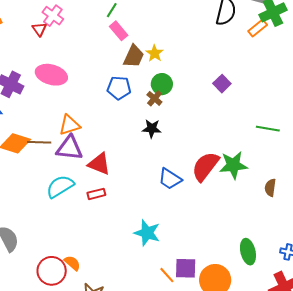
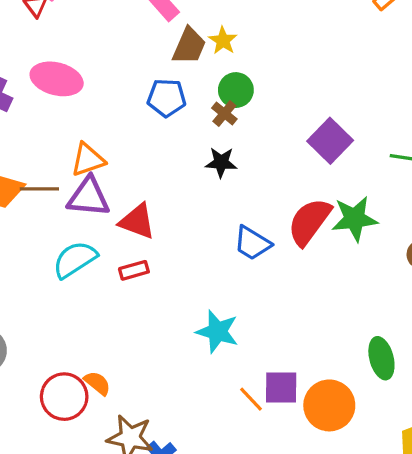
purple square: (222, 84) -> (330, 141), moved, size x1.5

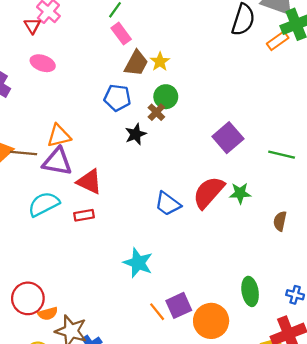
pink ellipse: (57, 79) -> (43, 63), moved, size x0.7
black star: (221, 162) -> (136, 134), moved, turned -30
green star: (355, 219) -> (240, 193), size x0.7
orange semicircle: (97, 383) -> (48, 314), moved, turned 120
purple square: (281, 387) -> (179, 305), turned -30

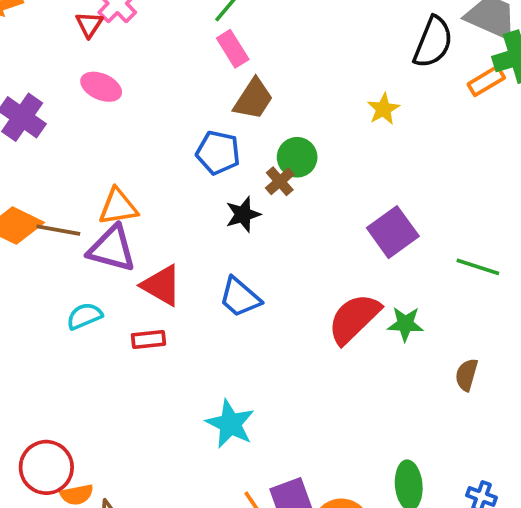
yellow star: (160, 62) -> (384, 109), moved
cyan semicircle: (44, 204) -> (84, 316), size x0.7
blue trapezoid: (168, 204) -> (240, 297), moved

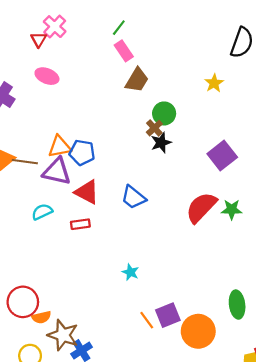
blue pentagon: (218, 153) -> (82, 152), moved
black star: (243, 214) -> (161, 143), moved
cyan star: (230, 424) -> (130, 272), size x0.6

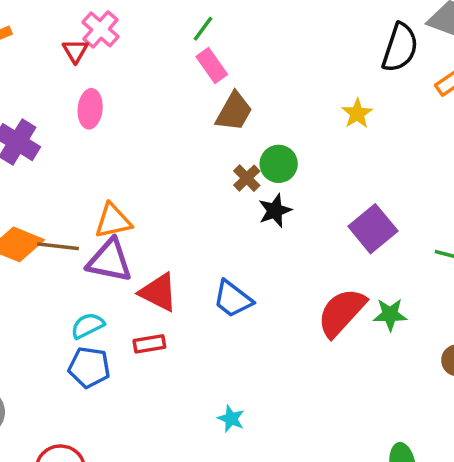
pink ellipse: (47, 76) -> (90, 109), turned 75
brown cross: (154, 128) -> (247, 178), moved
blue pentagon: (82, 152) -> (89, 367), moved

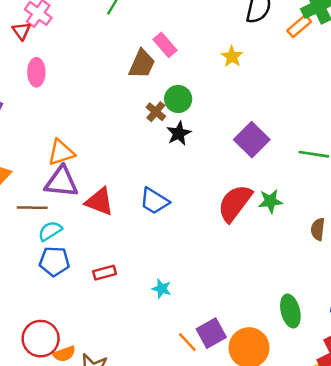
pink rectangle: (212, 65) -> (165, 45), moved
brown line: (58, 246) -> (32, 208), moved
red rectangle: (149, 344) -> (105, 273), moved

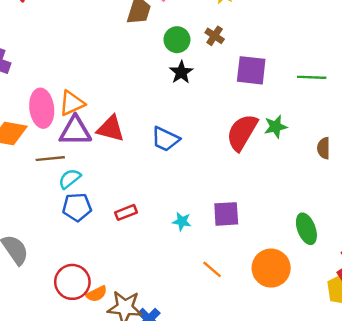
pink ellipse: (36, 72) -> (42, 108), moved, size x1.4
brown cross: (156, 112) -> (215, 36), moved
purple square: (252, 140) -> (251, 70), turned -32
red triangle: (99, 201) -> (111, 129), moved
purple square: (211, 333) -> (226, 214), moved, turned 32

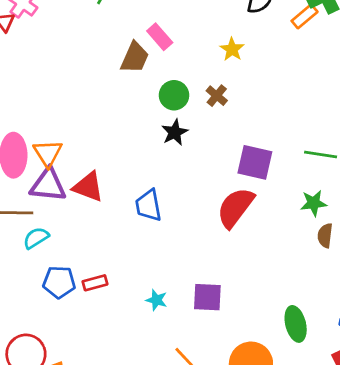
purple square: (251, 70) -> (255, 162), moved
orange triangle: (72, 103) -> (48, 153), turned -44
green star: (276, 127) -> (314, 203), moved
blue trapezoid: (165, 139) -> (148, 205), turned 48
blue pentagon: (77, 207) -> (59, 282), moved

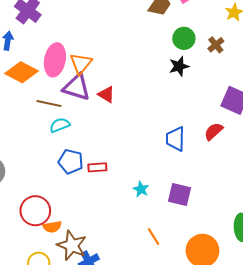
red triangle: (88, 187) -> (106, 94), size x0.7
blue trapezoid: (148, 205) -> (175, 139), moved
red semicircle: (235, 207) -> (214, 131), size x0.6

